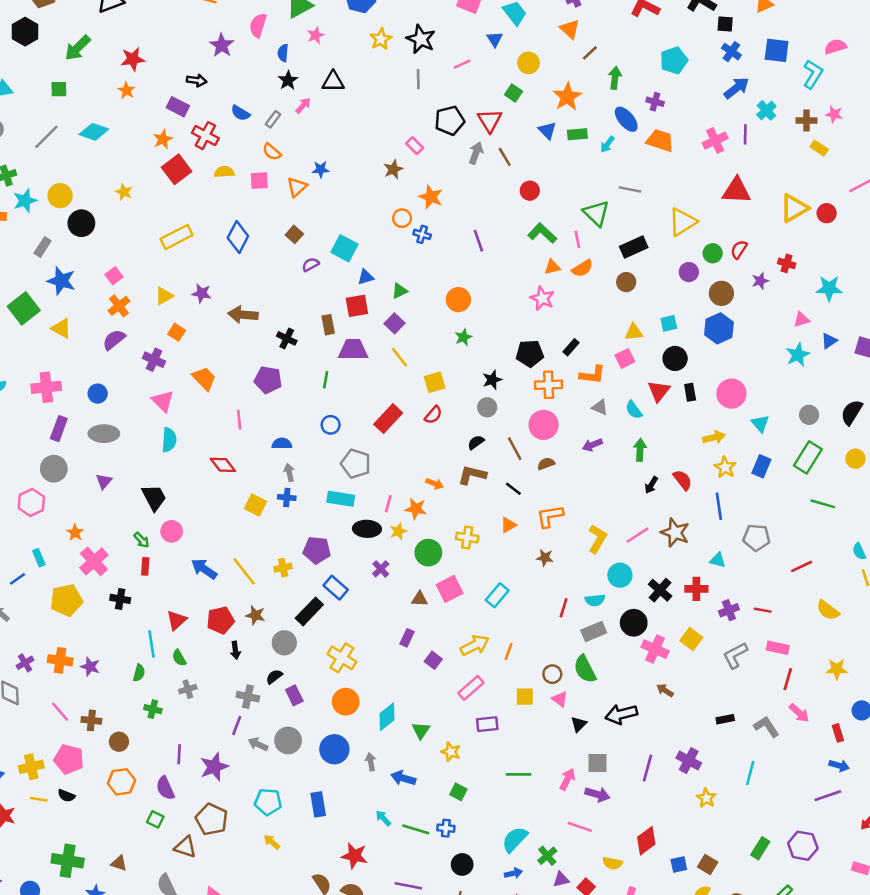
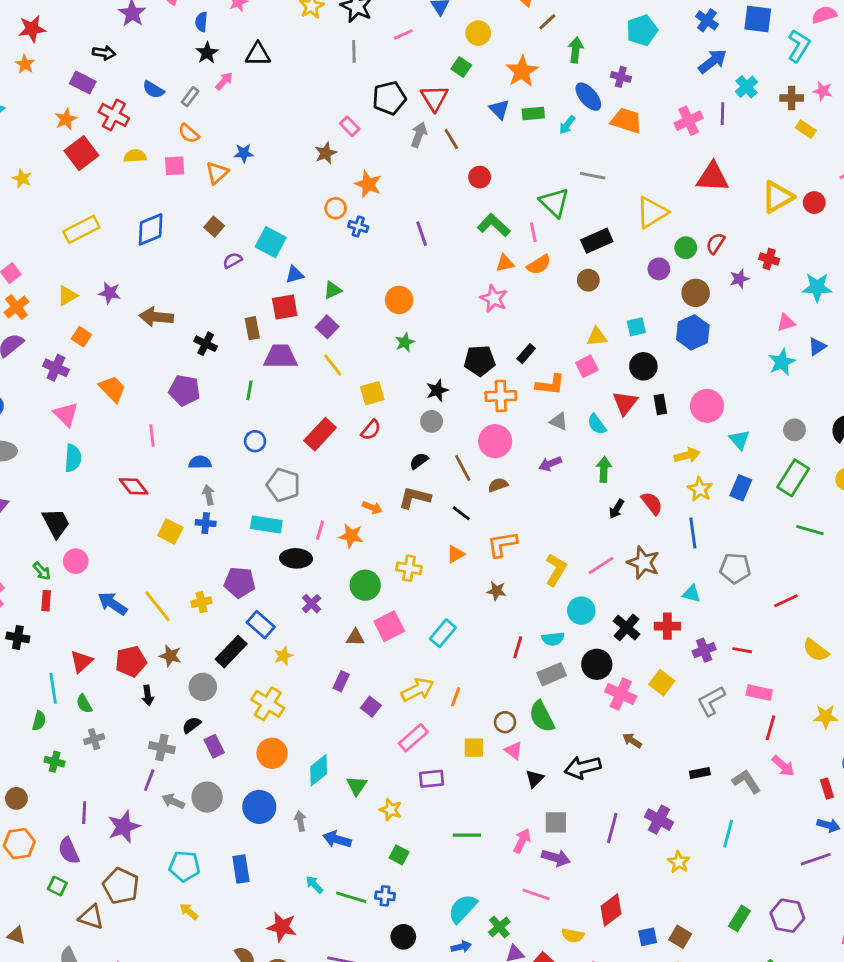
blue diamond: (238, 237) -> (151, 229), turned 40
yellow star: (398, 531) -> (283, 656), moved

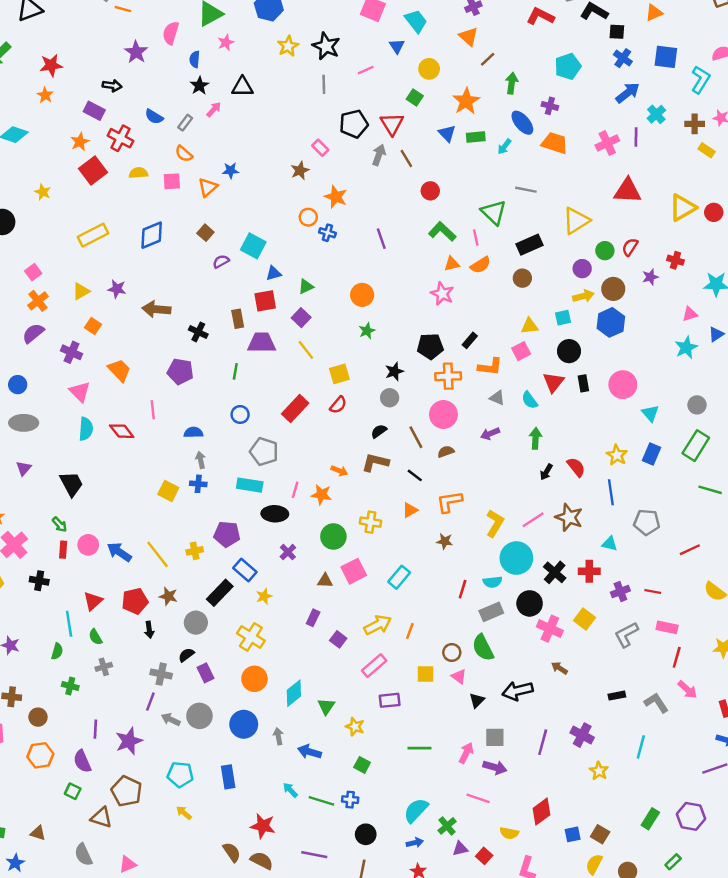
yellow arrow: (687, 455) -> (583, 296), moved
red diamond: (134, 486) -> (122, 431), moved
pink circle: (76, 561) -> (88, 545), moved
cyan circle: (581, 611) -> (516, 558), size x1.4

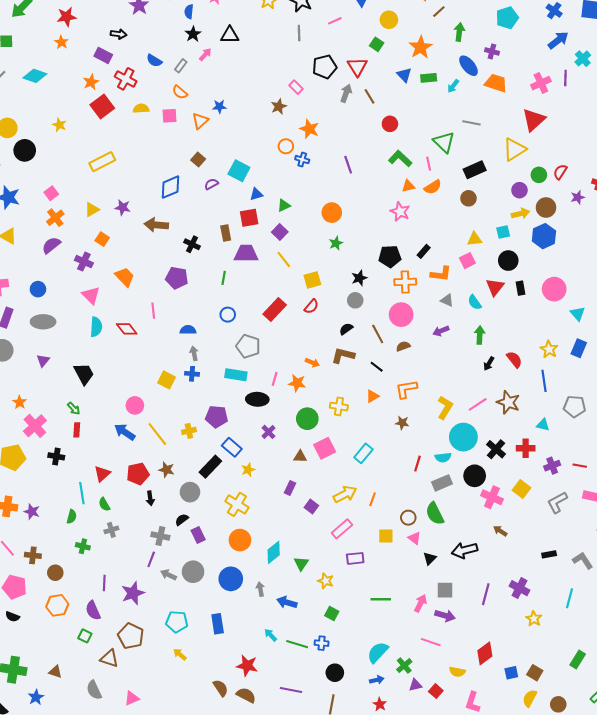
red triangle: (628, 191) -> (534, 120), moved, turned -45
blue diamond: (152, 235) -> (171, 187), moved
pink circle: (88, 545) -> (135, 405), moved

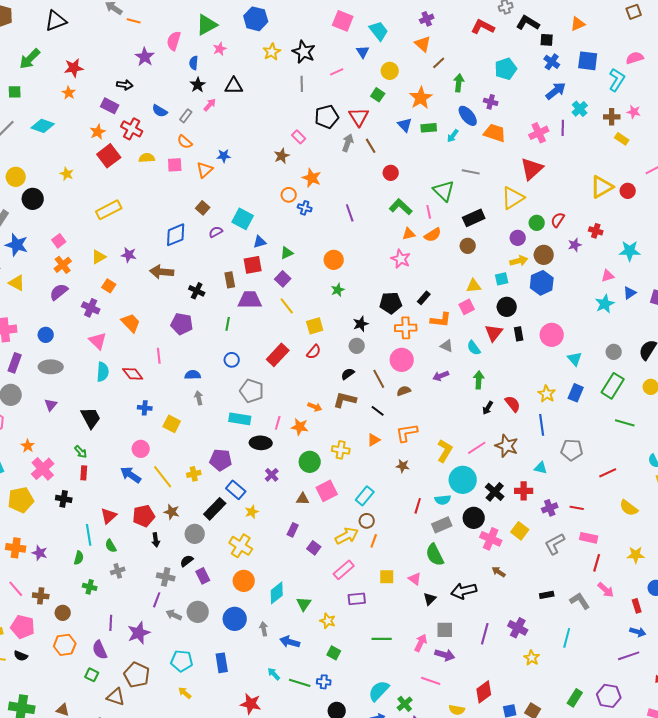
blue cross: (192, 374) -> (145, 408), moved
brown circle: (408, 518) -> (367, 521), moved

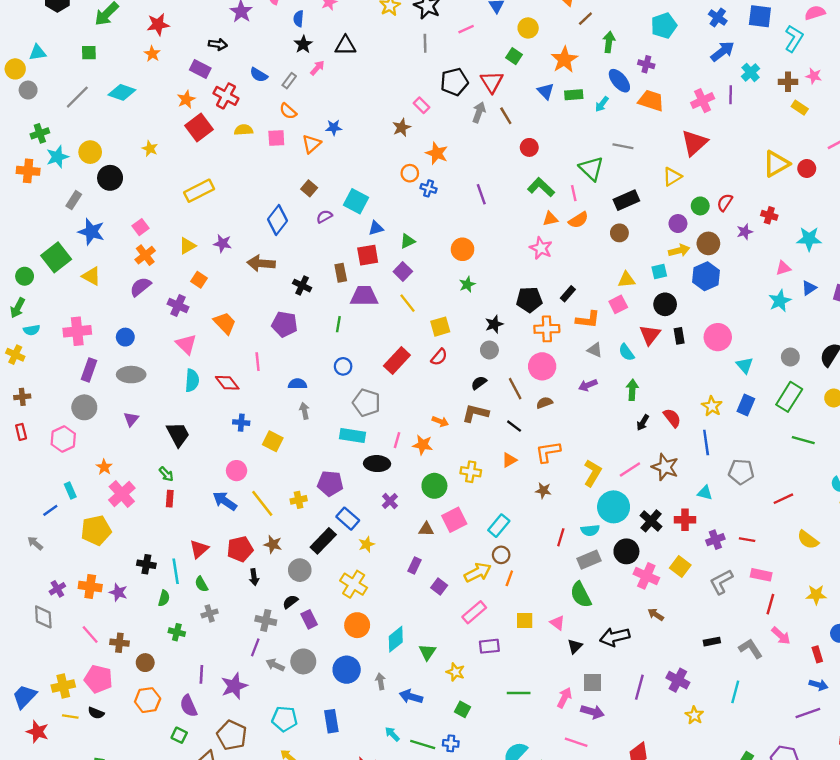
yellow triangle: (513, 198) -> (672, 177), size x0.7
blue diamond: (176, 235) -> (278, 220), turned -30
black cross: (64, 499) -> (146, 564), moved

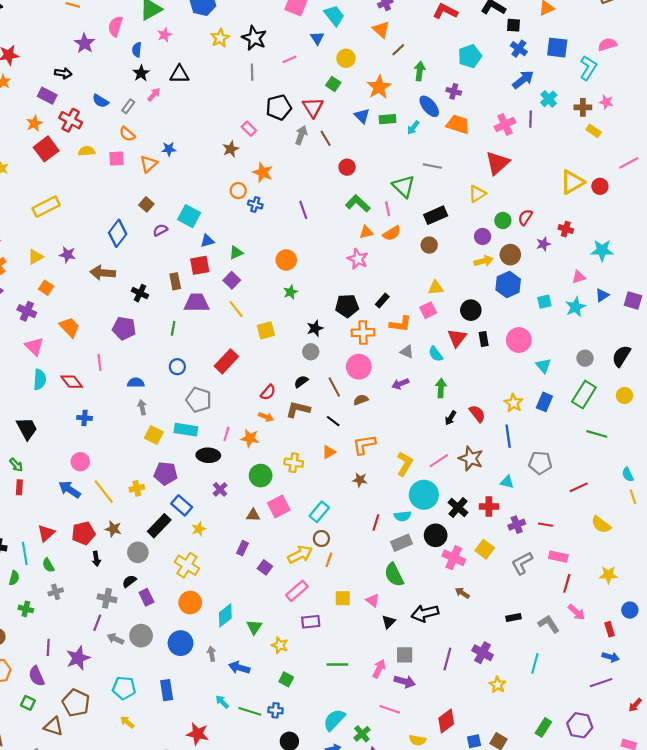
cyan square: (659, 272) -> (544, 302), moved
red semicircle: (439, 357) -> (268, 392), moved
yellow square: (273, 441) -> (154, 435), moved

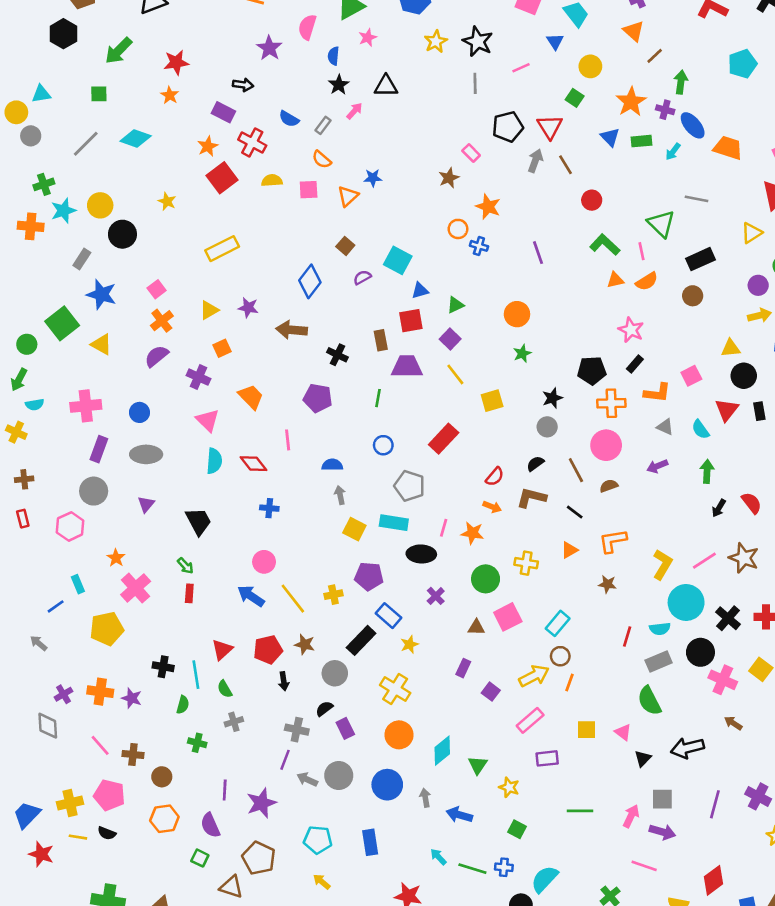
purple cross: (454, 91) -> (665, 110), moved
pink star: (358, 259) -> (631, 330), moved
orange square: (46, 288) -> (222, 348), turned 32
yellow triangle: (436, 288) -> (731, 348), moved
cyan semicircle: (334, 720) -> (545, 879), moved

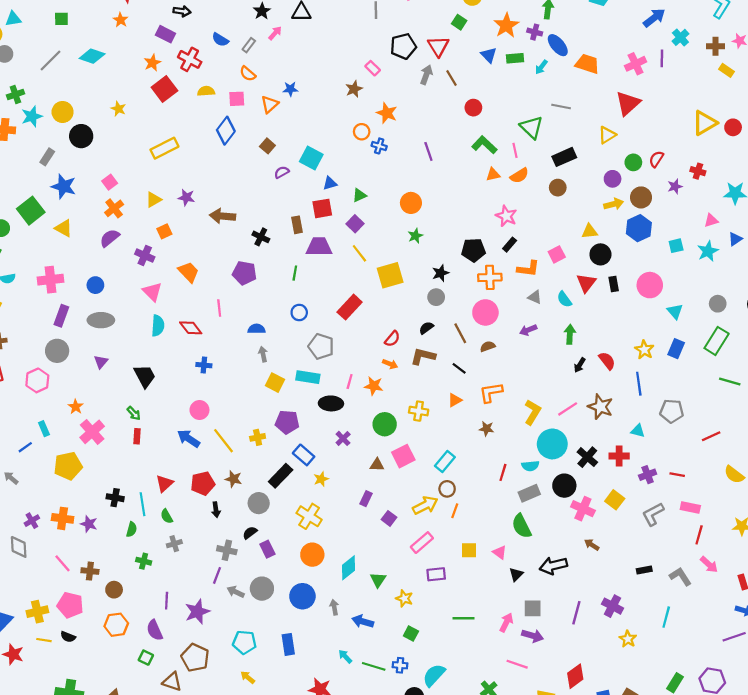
blue diamond: (310, 281) -> (226, 131), moved
yellow square: (492, 401) -> (390, 275), size x1.4

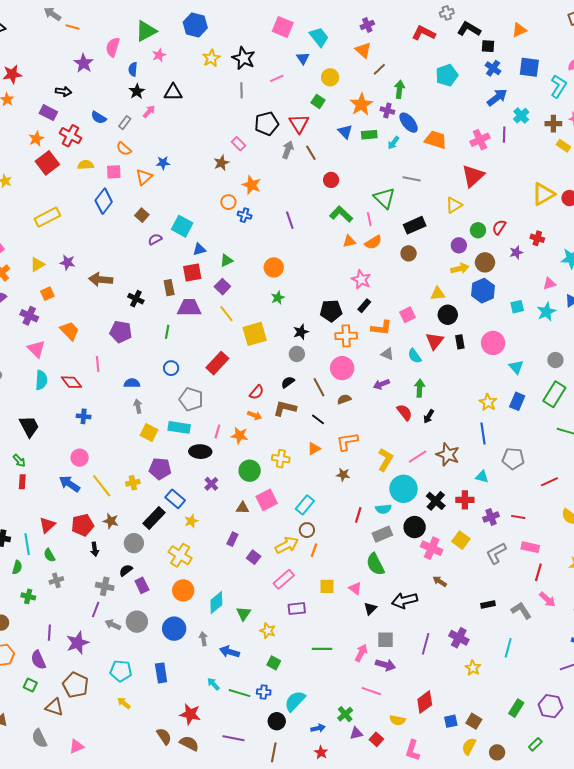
red semicircle: (607, 361) -> (405, 412), moved

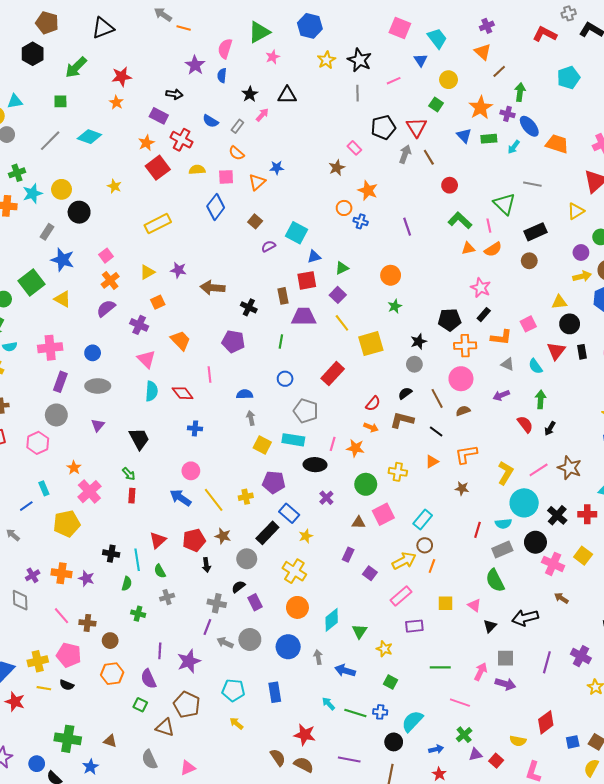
blue semicircle: (133, 69) -> (222, 76), moved
pink line: (371, 691) -> (460, 703), moved

